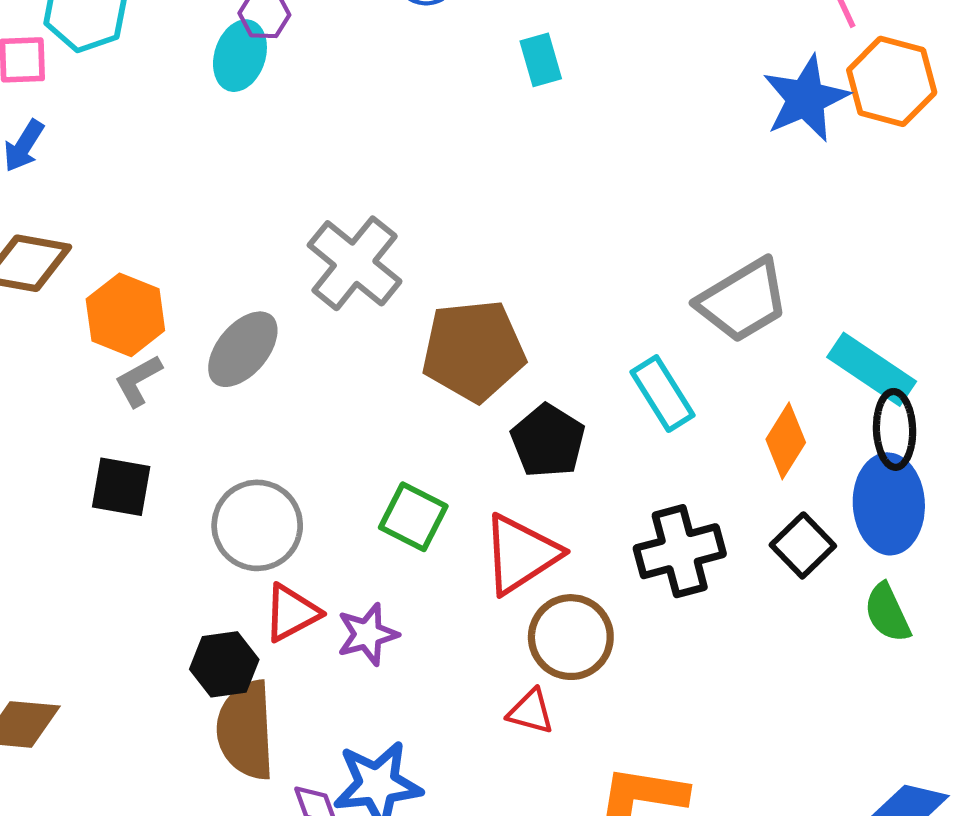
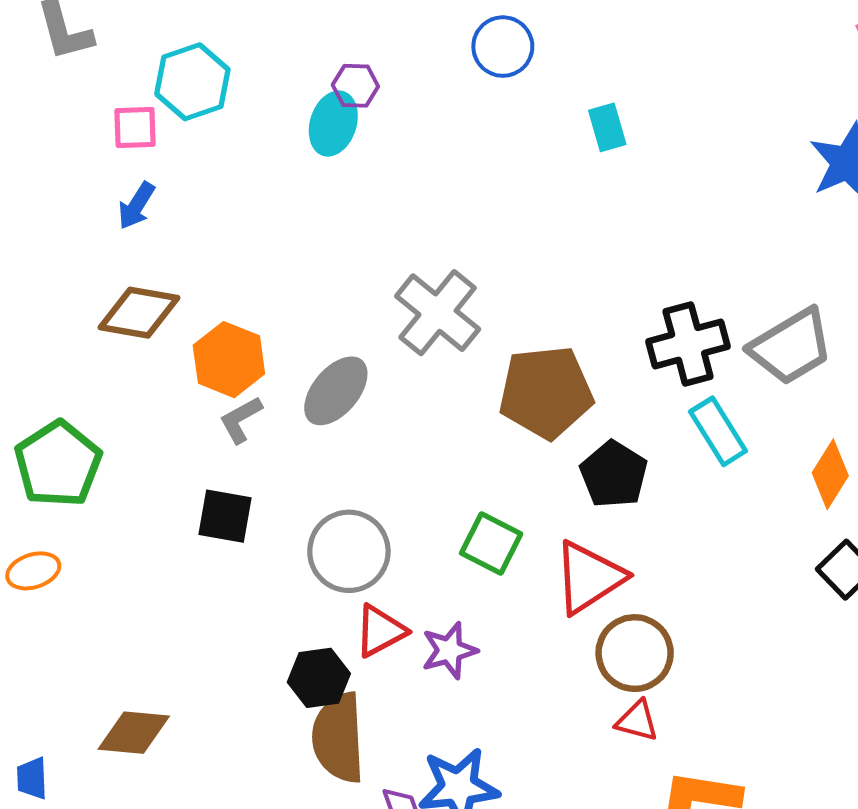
black cross: (680, 551) -> (688, 344), moved
red triangle: (531, 712) -> (637, 721), moved

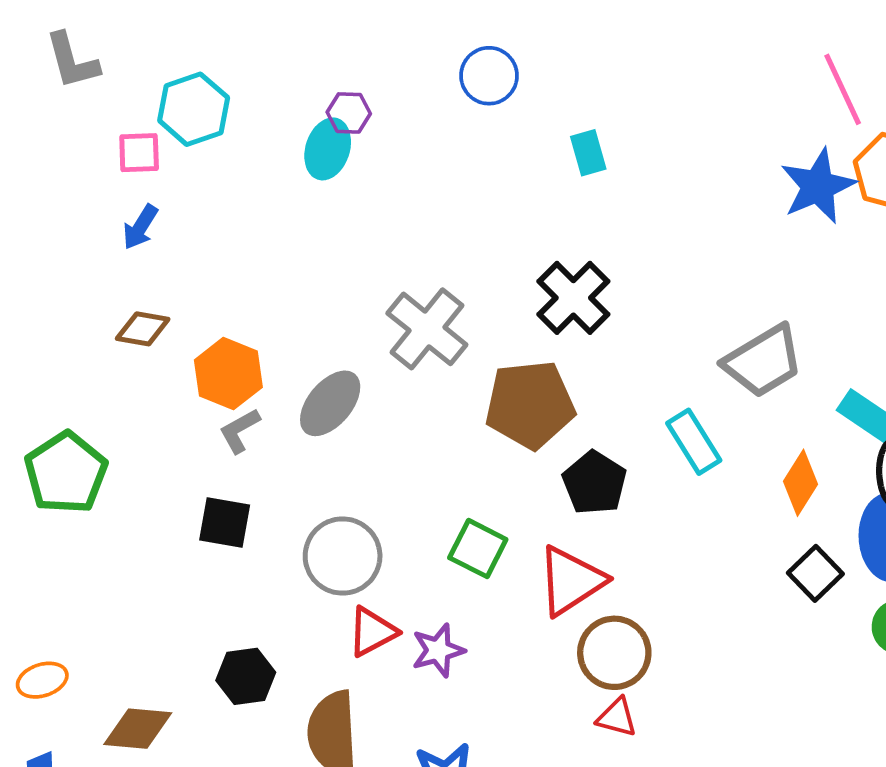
brown diamond: (139, 313) -> (143, 329), size x0.7
black cross: (688, 344) -> (573, 298), moved, turned -30
orange ellipse: (33, 571) -> (42, 680), moved
black hexagon: (319, 678) -> (246, 676), moved

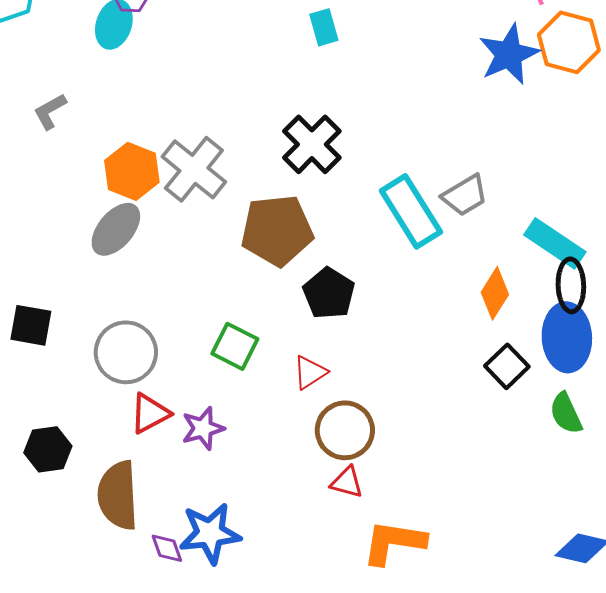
gray trapezoid: (763, 361) -> (465, 195), size x0.7
orange hexagon: (228, 374) -> (132, 171), moved
gray L-shape: (240, 431) -> (50, 111), moved
cyan rectangle: (694, 442) -> (411, 211), moved, size x1.4
red triangle: (571, 581) -> (310, 372), size x0.6

